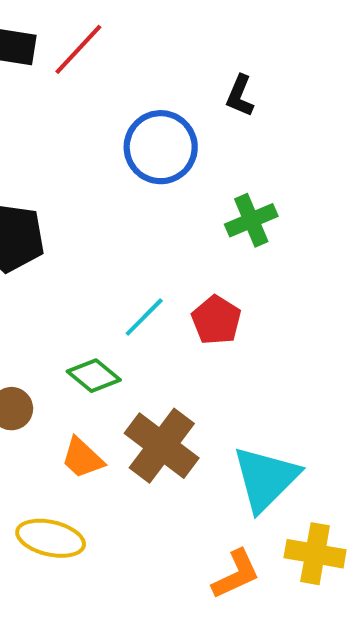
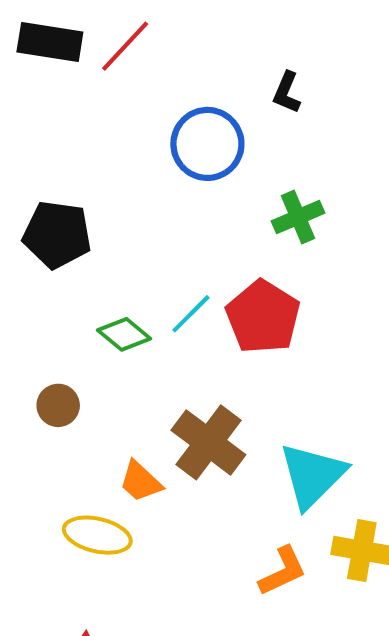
red pentagon: (216, 320) -> (263, 317), size x1.5
green diamond: (94, 376) -> (124, 334), moved
orange trapezoid: (82, 458) -> (141, 482), moved

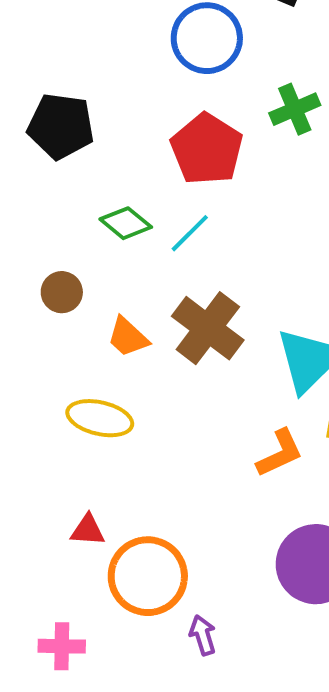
cyan line: (191, 314) -> (190, 233), moved
red pentagon: (263, 317) -> (207, 149), moved
orange trapezoid: (141, 482) -> (128, 337), moved

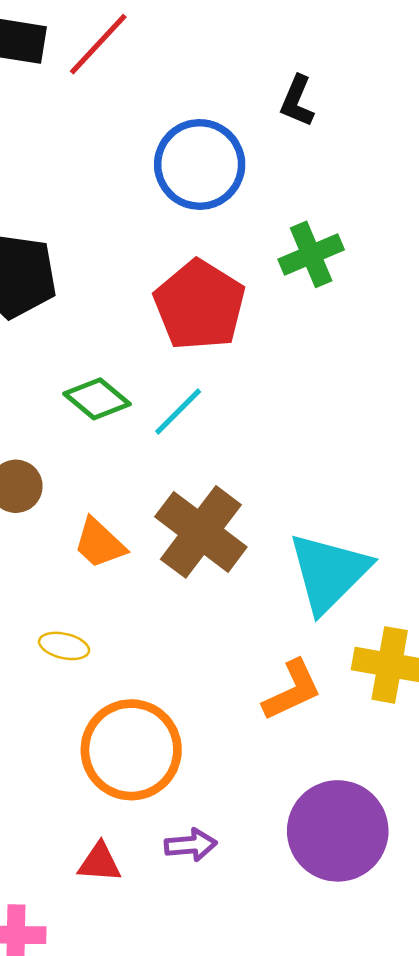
yellow ellipse: (100, 418) -> (64, 646), size x0.6
red triangle: (88, 530) -> (100, 863), moved
orange circle: (148, 576) -> (131, 750), moved
purple arrow: (203, 635) -> (191, 845), moved, turned 102

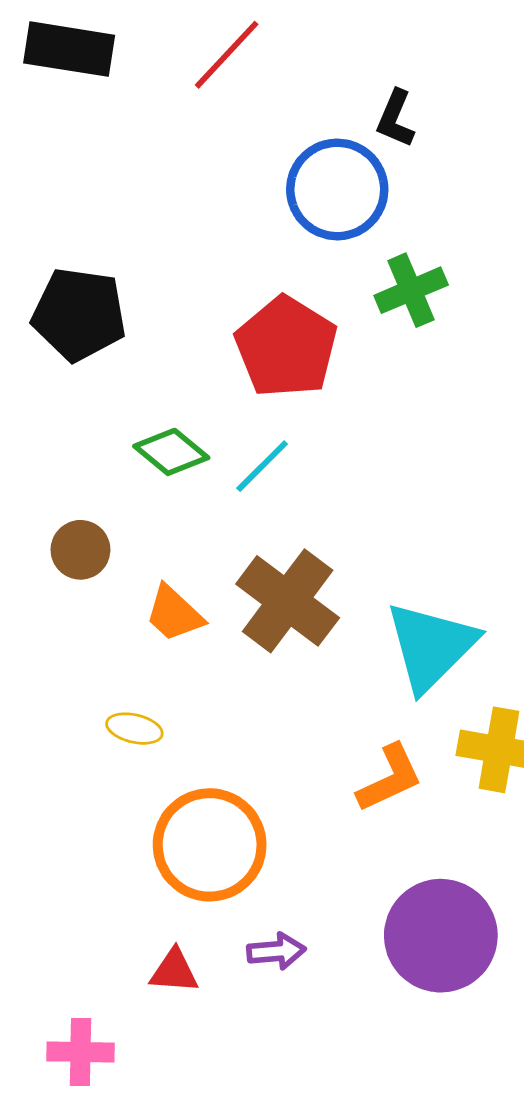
red line: (98, 44) -> (227, 55), moved
blue circle: (200, 164) -> (337, 189), moved

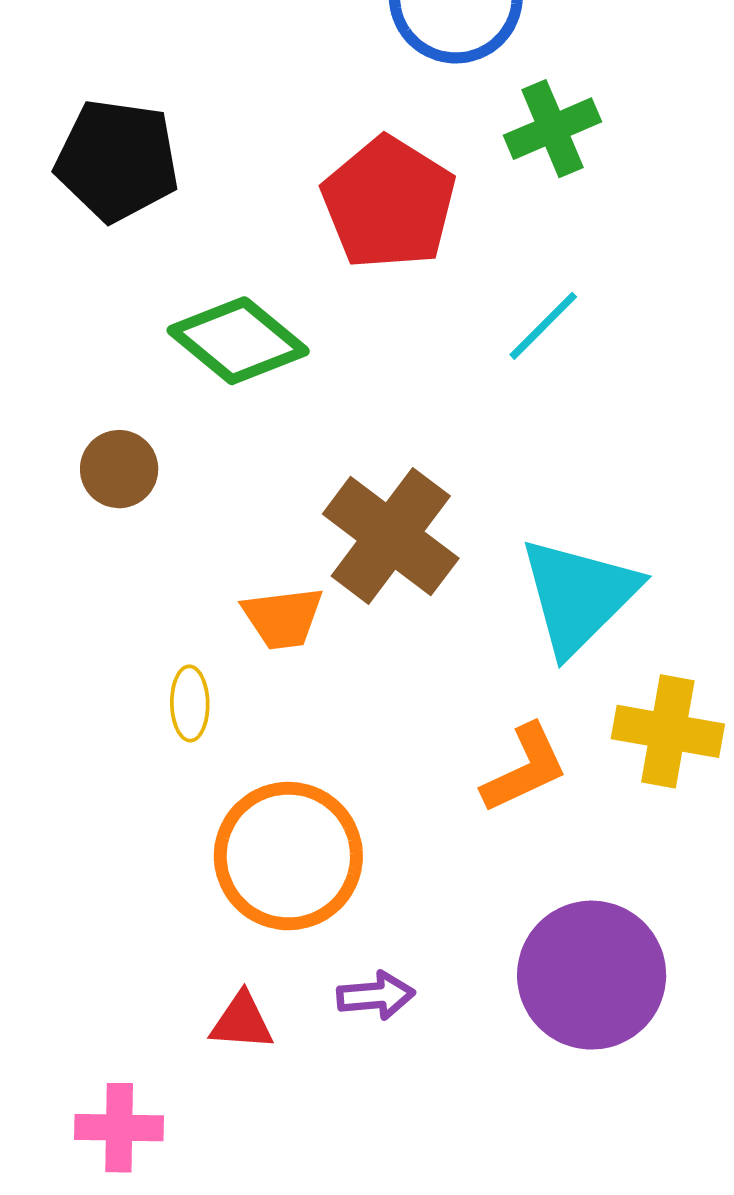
green diamond: (171, 452) -> (238, 341), size x1.4
cyan line: (262, 466) -> (543, 326), moved
orange trapezoid: (174, 614) -> (283, 618), moved, turned -50
yellow ellipse: (134, 729) -> (190, 703), turned 76

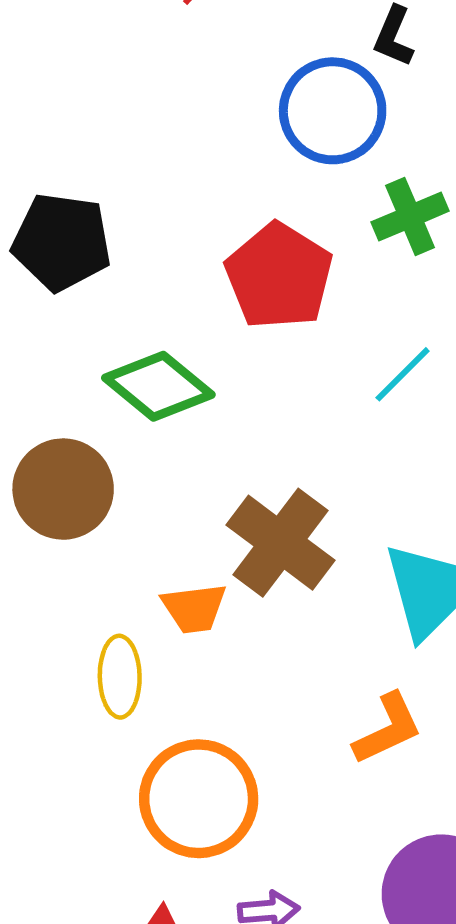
brown circle: (119, 469) -> (63, 489), size x1.6
yellow ellipse: (190, 703) -> (120, 677), size x1.4

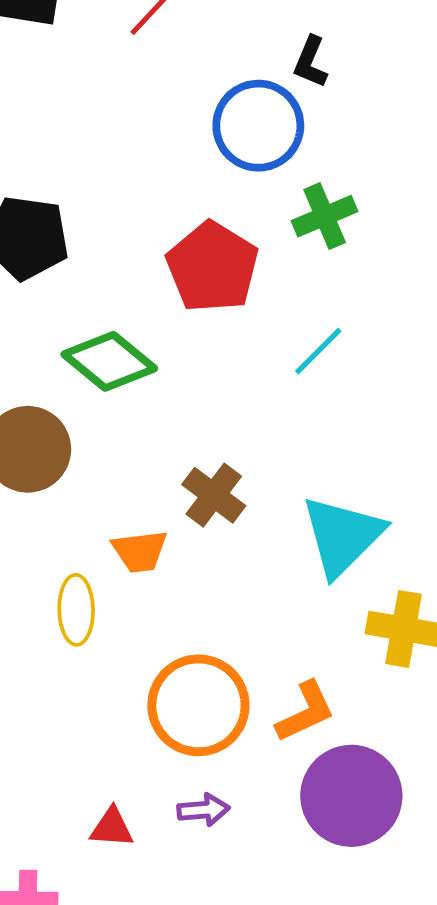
brown cross: (281, 543) -> (214, 495), size x0.7
orange L-shape: (388, 729) -> (305, 712), moved
orange circle: (199, 799) -> (198, 705), moved

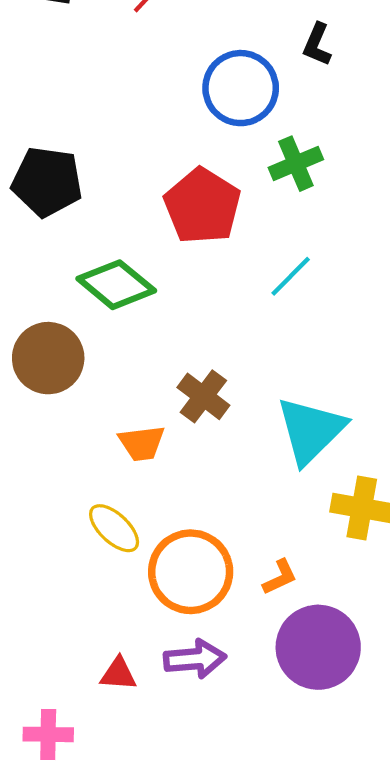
black L-shape: (311, 62) -> (317, 44), moved
yellow ellipse: (76, 610) -> (114, 528), moved, turned -46
orange L-shape: (305, 712) -> (280, 577), size x0.7
purple arrow: (204, 810) -> (195, 659), size x1.4

